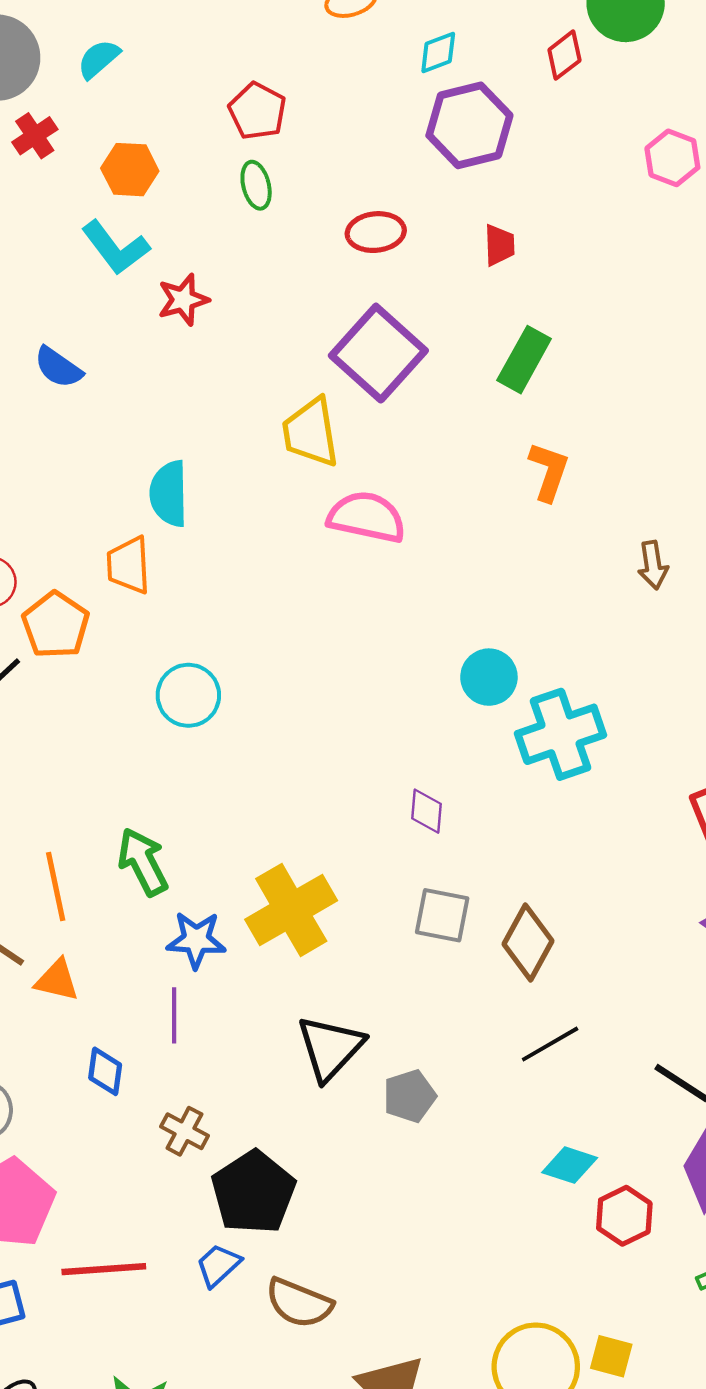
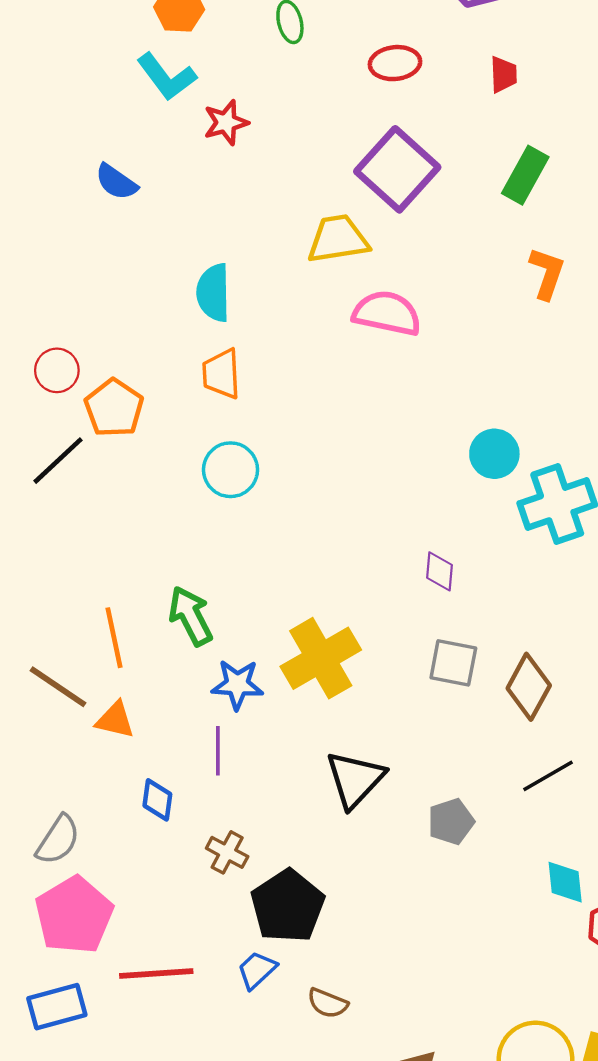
yellow trapezoid: (311, 432) -> (338, 239), turned 90
orange trapezoid: (129, 565) -> (221, 374), moved
gray pentagon: (410, 1096) -> (451, 822), moved
cyan diamond: (570, 1165) -> (565, 882), turned 66
brown semicircle: (299, 1303) -> (328, 1003), size x0.7

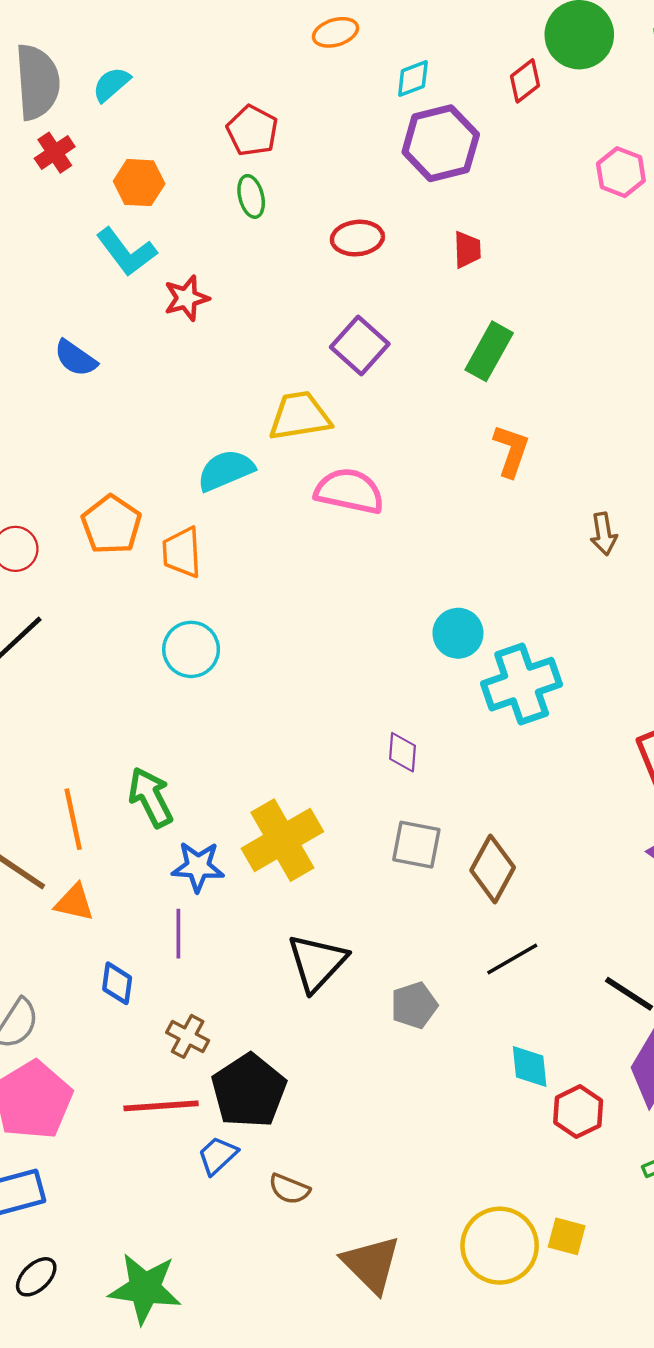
purple square: (397, 169) -> (360, 345), size x0.7
cyan semicircle: (213, 293) -> (226, 470), moved, turned 68
orange pentagon: (114, 408) -> (111, 525), moved
red line: (156, 973) -> (161, 1106), moved

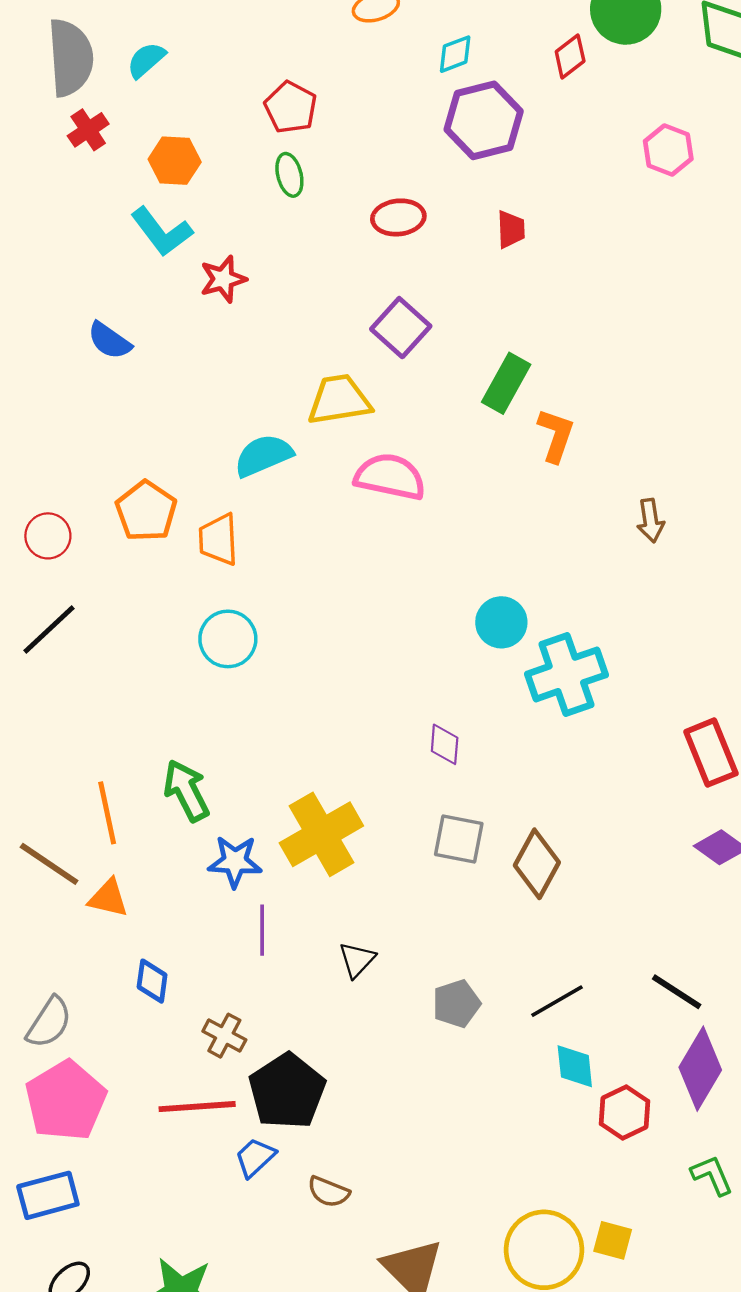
green rectangle: (489, 351) -> (506, 383), moved
purple line: (178, 934) -> (262, 930), moved
black line: (512, 959) -> (557, 1001), moved
black triangle: (317, 963) -> (357, 960), size x0.6

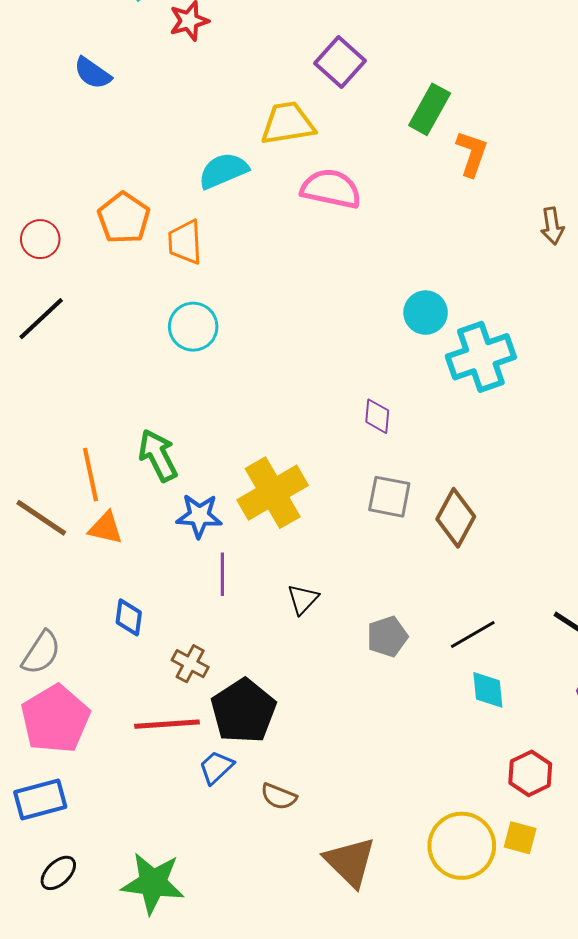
orange triangle: (108, 898) -> (106, 528), moved
red hexagon: (624, 1112) -> (530, 773), moved

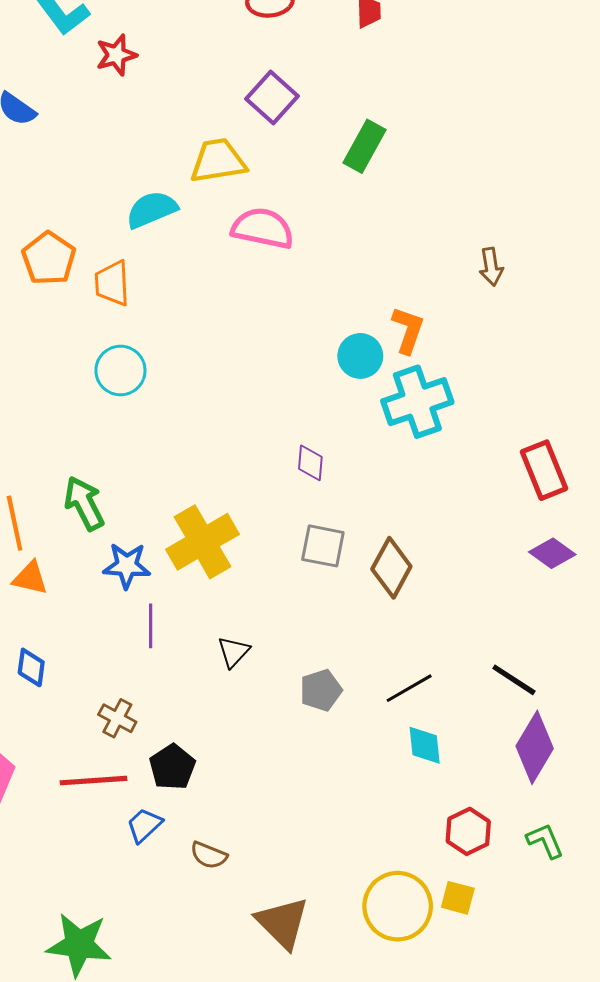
orange L-shape: (472, 154) -> (408, 330), moved
blue diamond: (129, 617) -> (31, 667), moved
black pentagon: (243, 711) -> (172, 767), size x0.7

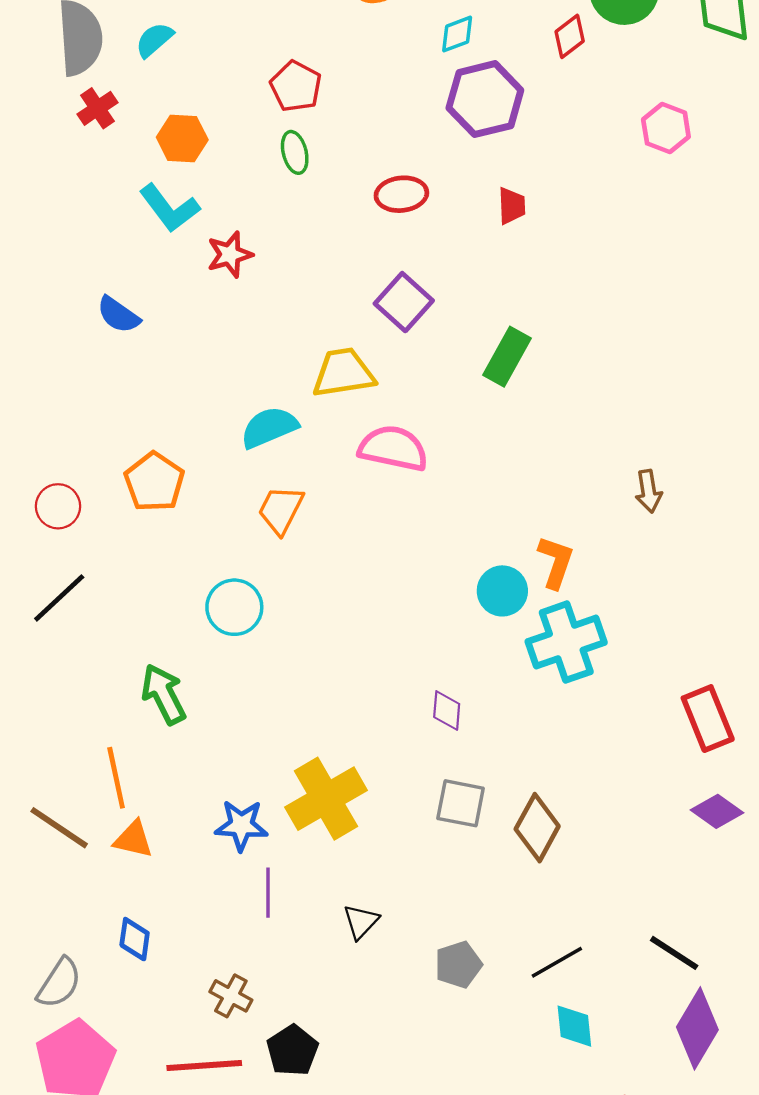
orange trapezoid: (112, 283) -> (281, 510), moved, turned 30
green arrow: (84, 503) -> (164, 694), moved

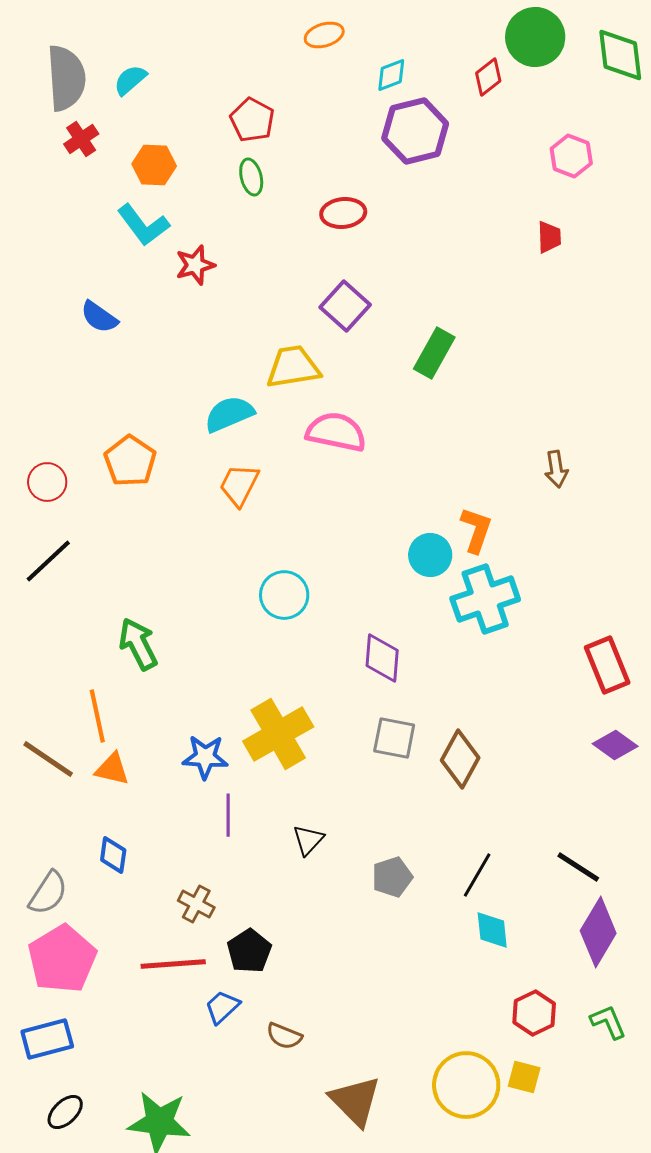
red trapezoid: (512, 206) -> (549, 237), moved
cyan circle: (234, 607) -> (284, 595), moved
purple diamond: (447, 710) -> (382, 658), size x1.4
black line: (557, 962) -> (477, 875), turned -30

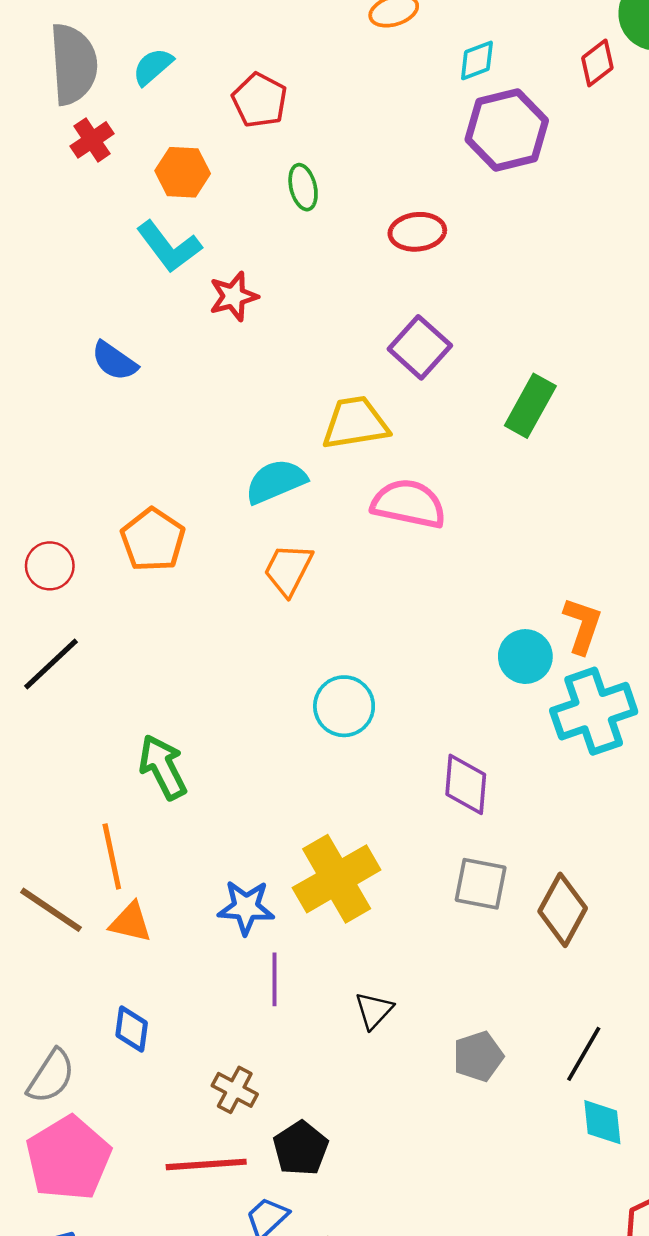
red pentagon: (252, 120) -> (260, 100), moved

